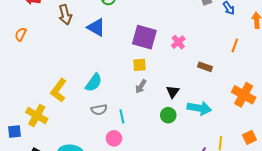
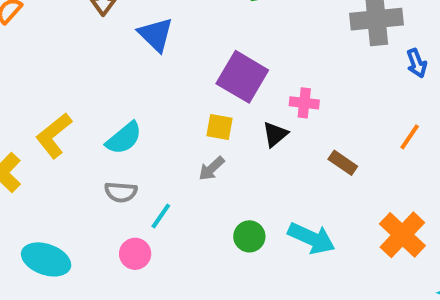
pink cross: (178, 42) -> (304, 103), turned 32
black triangle: (173, 92) -> (275, 134), moved
cyan line: (122, 116) -> (161, 216), turned 32

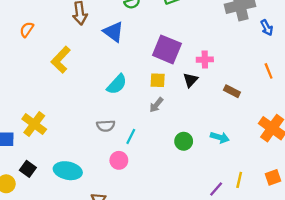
yellow L-shape: (54, 135) -> (61, 60), moved
orange line: (410, 137) -> (269, 71), turned -49
cyan semicircle: (124, 138) -> (117, 84), moved
cyan arrow: (312, 238) -> (220, 137), size x0.7

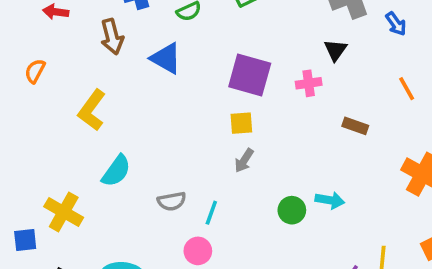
black triangle: (190, 80) -> (335, 50), moved
cyan semicircle: (117, 84) -> (116, 171), moved
cyan arrow: (220, 137) -> (330, 200), moved

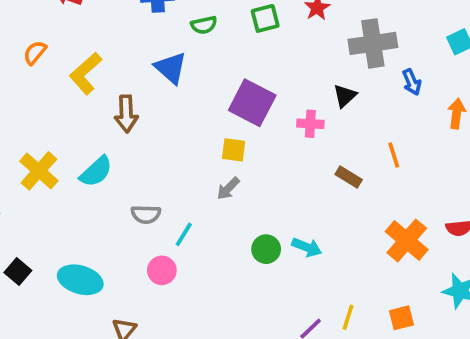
brown arrow: (112, 37) -> (126, 114), moved
orange line: (407, 89) -> (394, 155), moved
yellow L-shape: (92, 110) -> (86, 73), moved
yellow cross: (64, 212) -> (39, 171), moved

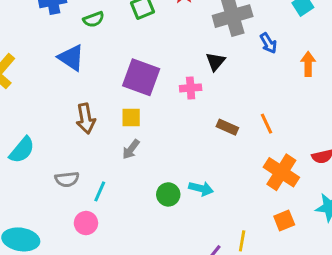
brown arrow: (126, 114) -> (86, 119), moved
orange line: (394, 155) -> (266, 124), moved
orange square: (401, 318) -> (284, 220), moved

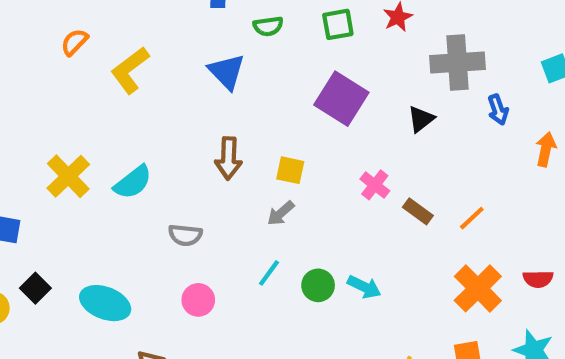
purple square: (141, 77) -> (341, 99), moved
pink cross: (191, 88) -> (375, 185), moved, turned 30
orange line: (266, 124) -> (472, 218), turned 60
cyan line: (100, 191) -> (269, 273), moved

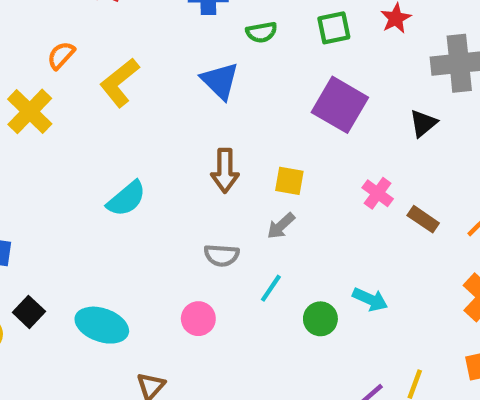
yellow cross: (68, 176) -> (30, 111), moved
gray semicircle: (185, 235) -> (222, 255), moved
green circle: (318, 285) -> (320, 319), moved

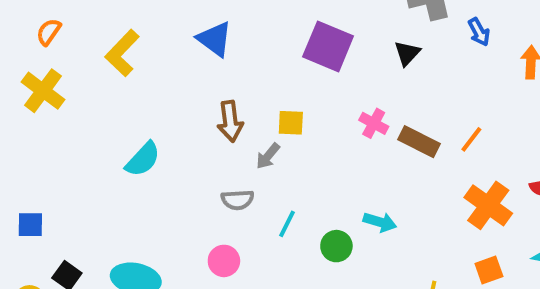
orange semicircle: (61, 55) -> (49, 32), moved
brown rectangle: (423, 219) -> (419, 142), size x1.4
gray arrow: (281, 226) -> (268, 156), moved

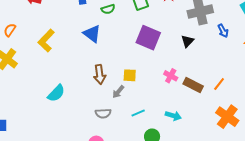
cyan arrow: (380, 222) -> (173, 116), moved
cyan line: (287, 224) -> (138, 113), moved, turned 40

